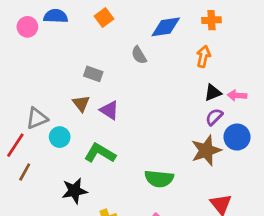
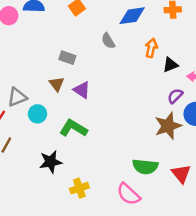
orange arrow: (203, 56) -> (151, 48), moved
black triangle: (213, 93) -> (170, 65), moved
green semicircle: (159, 179) -> (145, 167), moved

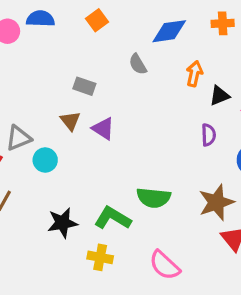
purple semicircle: (175, 96) -> (208, 135), moved, turned 133
brown star: (168, 126) -> (216, 202), moved
green L-shape: (73, 128) -> (113, 218), moved
green semicircle: (145, 167) -> (154, 198), moved
yellow cross: (79, 188) -> (100, 257), turned 30

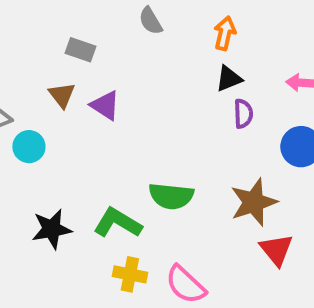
black triangle: (219, 96) -> (229, 79), moved
yellow cross: (100, 257) -> (130, 274), moved

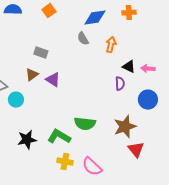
gray semicircle: (151, 21) -> (83, 39), moved
black triangle: (229, 79) -> (129, 67), moved, turned 48
brown triangle: (62, 95) -> (32, 75), turned 32

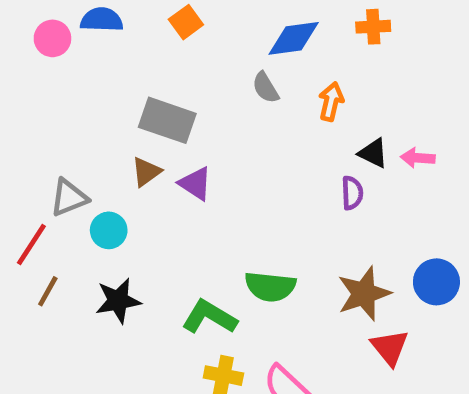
gray rectangle: (41, 53) -> (167, 120), size x1.6
blue circle: (148, 100) -> (436, 282), moved
black star: (27, 140) -> (118, 301), moved

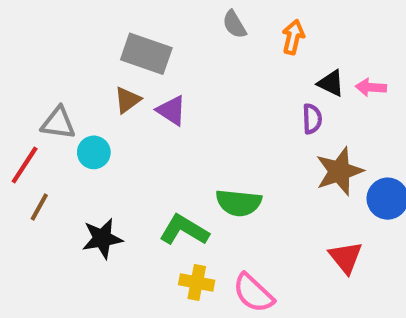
gray triangle: (69, 198) -> (58, 123), turned 30
brown star: (364, 294) -> (339, 171), moved
black star: (118, 301) -> (102, 238), moved

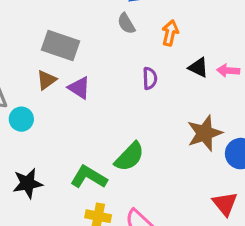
purple semicircle: (312, 119) -> (150, 78), moved
green semicircle: (239, 203) -> (129, 157), turned -52
red triangle: (346, 257) -> (225, 204), moved

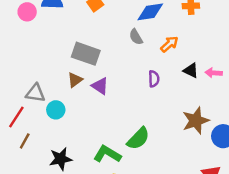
orange arrow: (170, 33) -> (169, 44), turned 36

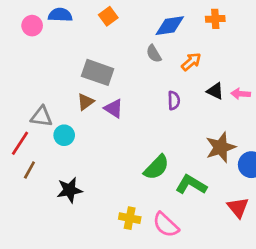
green L-shape: (107, 154) -> (191, 185), moved

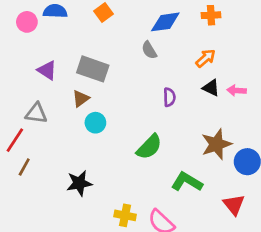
orange arrow: (191, 62) -> (206, 58), moved
purple triangle: (114, 108) -> (47, 70), moved
cyan circle: (64, 135) -> (95, 123), moved
green semicircle: (156, 167) -> (149, 147), moved
black star: (70, 190) -> (79, 183), moved

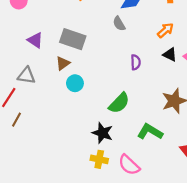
black star: (79, 183) -> (103, 133), moved, turned 30

